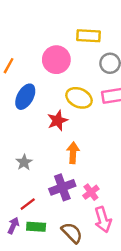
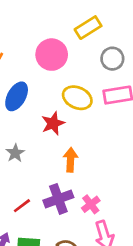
yellow rectangle: (89, 36) -> (88, 28), turned -35
gray star: (24, 162) -> (15, 153), moved
red line: (28, 204) -> (22, 206), moved

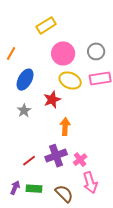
yellow rectangle: (88, 28) -> (46, 25), moved
pink circle: (52, 55) -> (63, 53), moved
gray star: (15, 153) -> (24, 111), moved

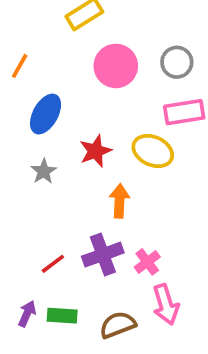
yellow ellipse: (70, 81) -> (153, 151), moved
brown semicircle: (64, 194) -> (118, 325), turned -66

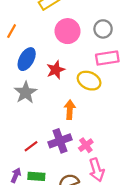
red star: (95, 151) -> (56, 70), moved
gray star: (44, 171) -> (26, 92), size x1.5

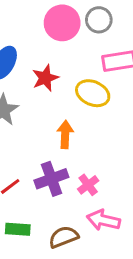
gray circle: (103, 29) -> (99, 20), moved
pink arrow: (97, 170) -> (103, 220), turned 120

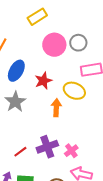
orange arrow: (65, 134) -> (56, 108), moved

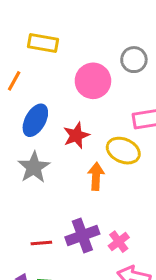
yellow rectangle: (37, 17) -> (43, 43), moved, turned 42
gray circle: (78, 43) -> (134, 60), moved
red line: (20, 152) -> (41, 243), turned 32

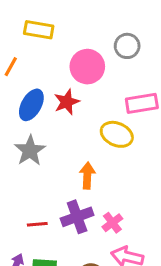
red star: (76, 135) -> (67, 102), moved
orange arrow: (96, 176) -> (87, 176), moved

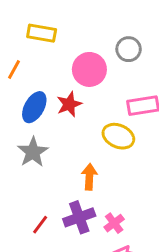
red line: (37, 224) -> (40, 225), turned -48

